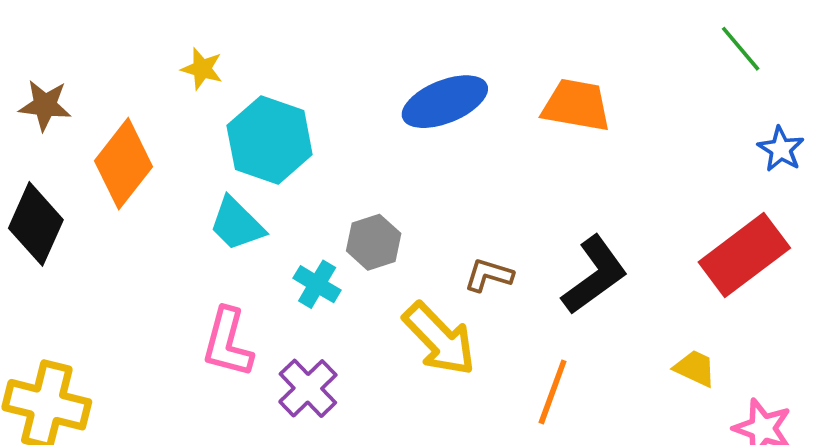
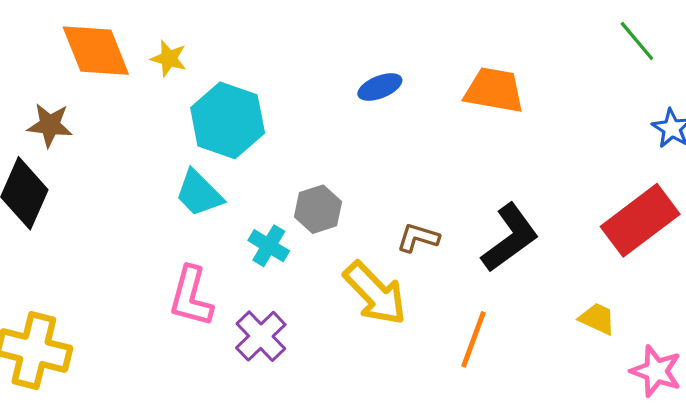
blue ellipse: (445, 102) -> (380, 87), size x0.6
brown star: (45, 105) -> (50, 125), moved
orange diamond: (123, 164) -> (96, 51), moved, turned -60

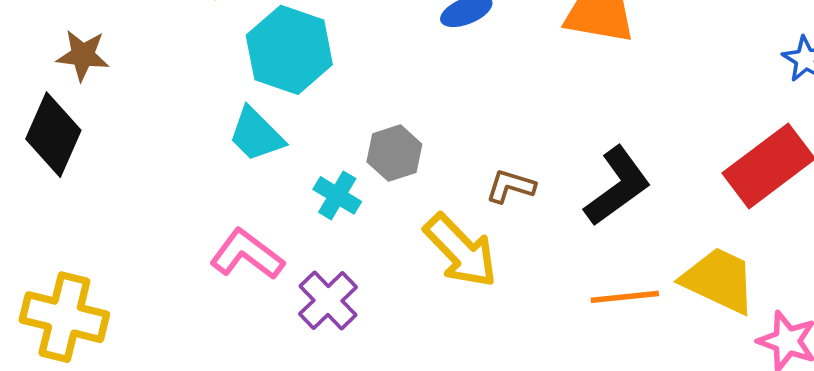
pink L-shape: (191, 297) -> (247, 254), turned 112
yellow trapezoid: (597, 319) -> (719, 280), size x1.8
orange line: (473, 339) -> (625, 297), moved, turned 64

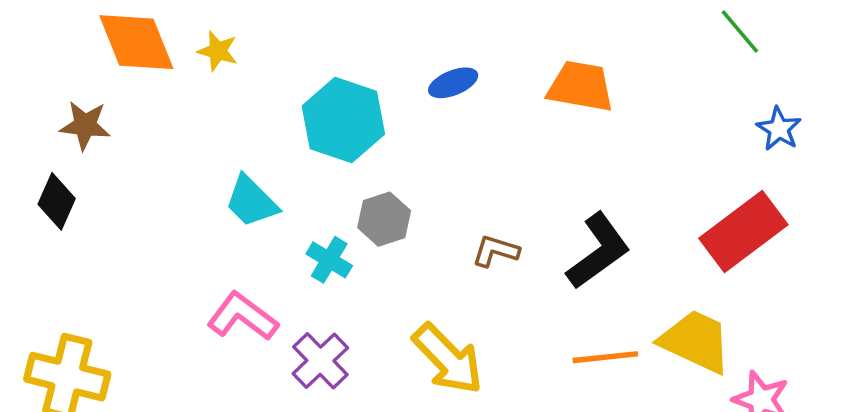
cyan hexagon: (289, 50) -> (343, 120), moved
black diamond: (53, 135) -> (57, 201), size x0.7
yellow arrow: (461, 251) -> (448, 359), moved

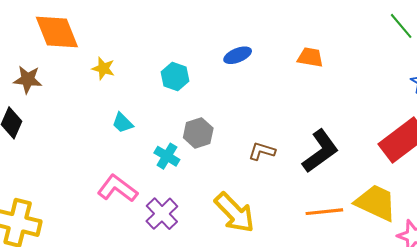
yellow star: (218, 51) -> (103, 68), moved
orange trapezoid: (581, 86) -> (310, 57), size x0.7
cyan hexagon: (343, 120) -> (175, 76), size x0.6
cyan trapezoid: (251, 201) -> (123, 123), size x0.7

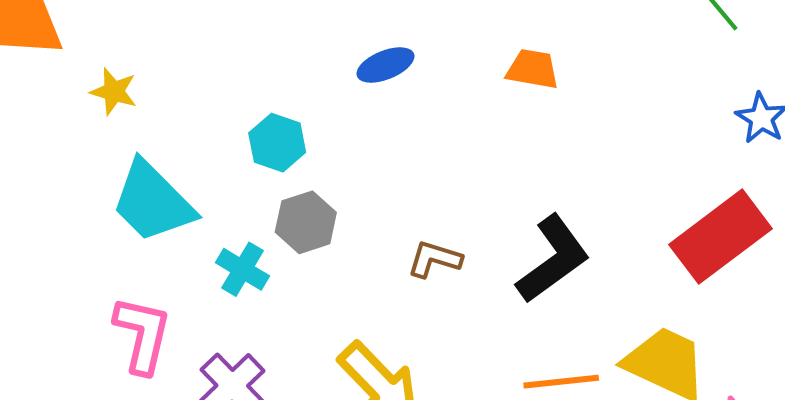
cyan hexagon: (175, 76) -> (277, 143), moved
cyan trapezoid: (123, 123) -> (153, 202), size x2.0
pink L-shape: (117, 188) -> (142, 335), turned 66

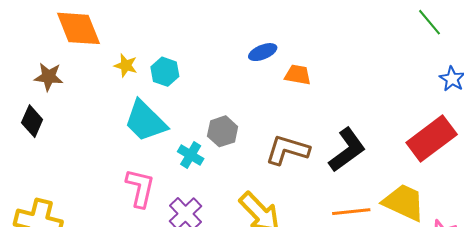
orange trapezoid: (533, 69) -> (298, 75), moved
cyan hexagon: (277, 143) -> (165, 72), moved
brown L-shape: (435, 259) -> (287, 150), size x1.6

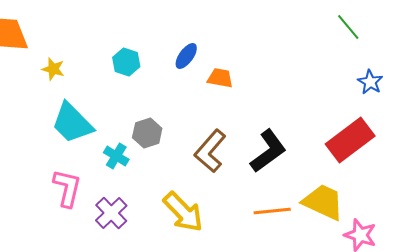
blue ellipse: (263, 52) -> (186, 56), turned -32
cyan hexagon: (165, 72) -> (126, 62), moved
brown L-shape: (287, 150) -> (210, 151), turned -66

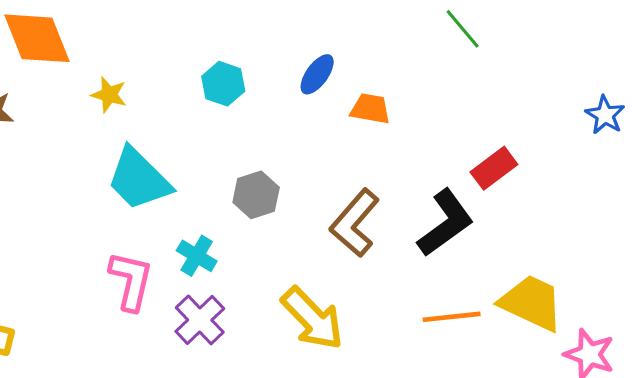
green line: (348, 27) -> (463, 29), moved
red rectangle: (350, 140) -> (494, 168), moved, size x0.6
cyan cross: (116, 156) -> (197, 256), moved

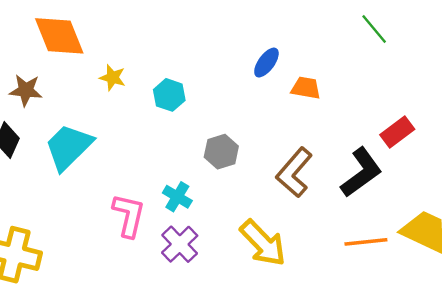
cyan hexagon: (223, 84) -> (169, 95), moved
cyan trapezoid: (139, 179) -> (69, 147), moved, turned 90

